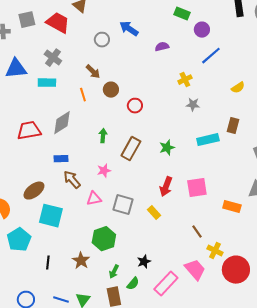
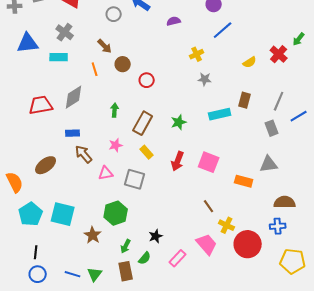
pink square: (197, 188) -> (209, 162), turned 30
yellow rectangle: (154, 213) -> (147, 152), moved
cyan square: (51, 216) -> (63, 214), moved
black line: (48, 263) -> (36, 252), moved
pink rectangle: (166, 284) -> (178, 258), size x0.7

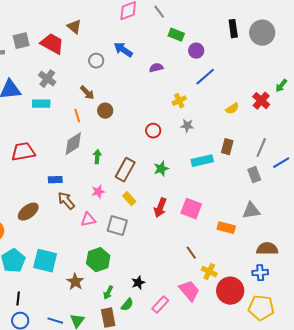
red circle: (147, 80) -> (153, 131), moved
gray diamond: (74, 97) -> (73, 144), moved
yellow pentagon: (293, 261) -> (261, 308), moved

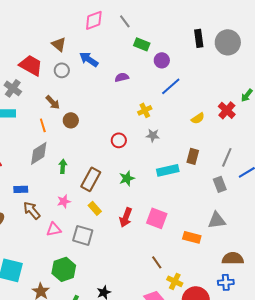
brown triangle: (74, 27) -> (59, 44), moved
red trapezoid: (52, 44) -> (31, 65), moved

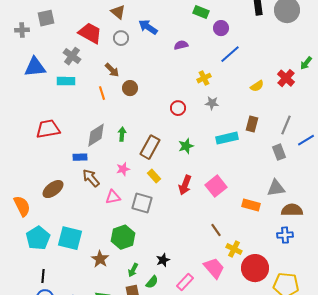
gray diamond: (39, 153) -> (96, 135), moved
pink square: (157, 218) -> (216, 186), turned 30
brown semicircle: (233, 258) -> (292, 210), moved
blue cross: (226, 282) -> (285, 235), moved

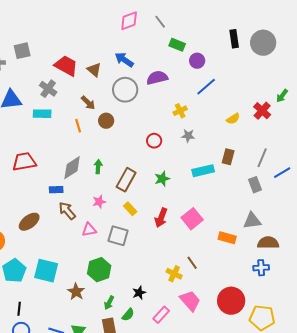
brown triangle: (118, 12) -> (94, 70), moved
gray circle: (121, 38) -> (125, 90), moved, size x1.6
purple semicircle: (181, 45) -> (157, 78), size x1.5
yellow cross: (234, 249) -> (174, 274), moved

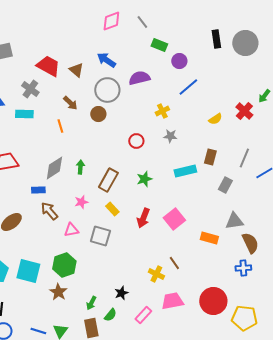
brown circle: (106, 121) -> (98, 114), moved
gray rectangle: (255, 185) -> (225, 185), moved, turned 49
brown semicircle: (268, 243) -> (250, 243), turned 65
green hexagon: (99, 270) -> (64, 265), moved
pink trapezoid: (190, 301) -> (172, 301), turned -60

